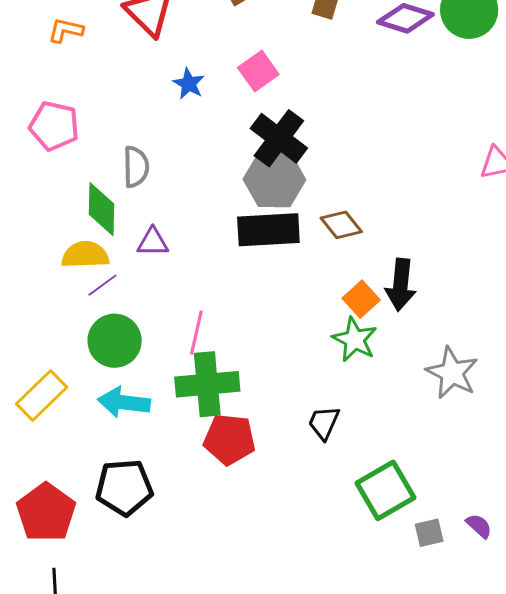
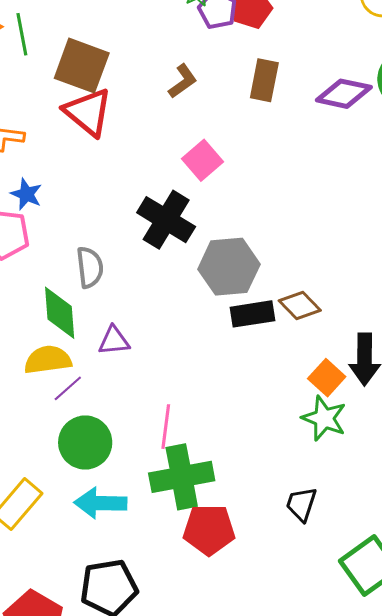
blue star: (189, 84) -> (26, 194), moved
black cross: (279, 138) -> (166, 220), moved
black rectangle: (268, 230) -> (252, 314), moved, size x0.7

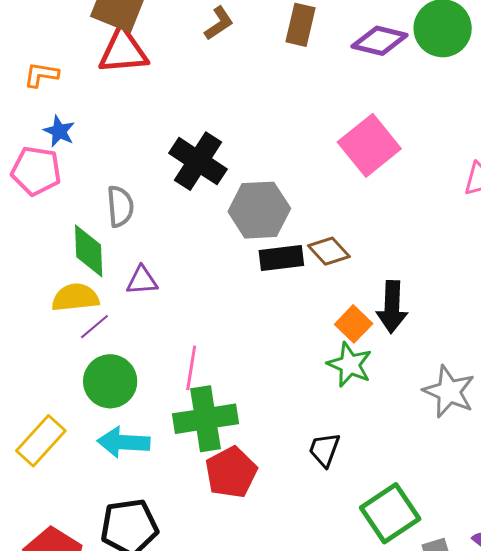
red triangle: (88, 112) -> (123, 51), turned -46
pink square: (202, 160) -> (369, 145), moved, size x1.5
red pentagon: (209, 530) -> (231, 472), turned -30

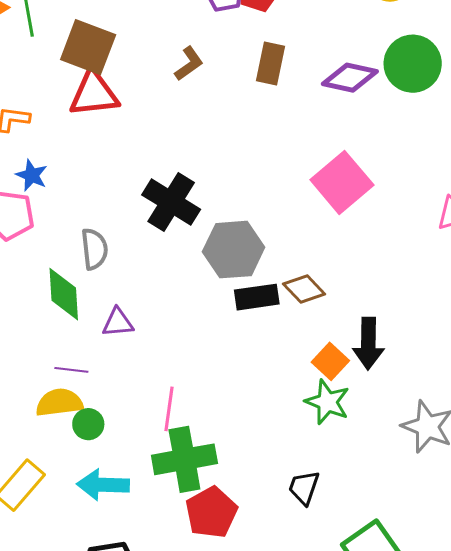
yellow semicircle: (75, 297) -> (59, 403), moved
purple line: (94, 327) -> (71, 370), turned 48
green circle: (110, 381) -> (88, 424), size x0.6

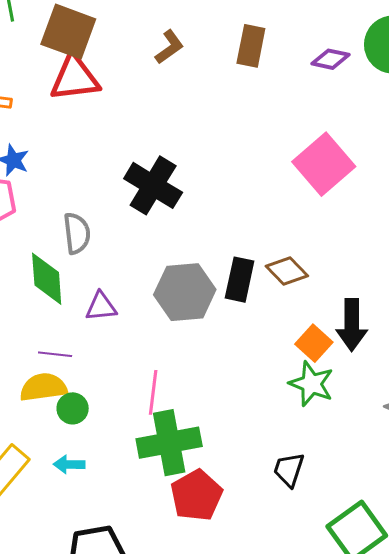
purple diamond: (350, 78) -> (331, 59), size x0.7
gray hexagon: (234, 250) -> (185, 292), moved
black rectangle: (257, 297) -> (240, 280), turned -69
cyan arrow: (103, 485) -> (69, 464), moved, size x0.6

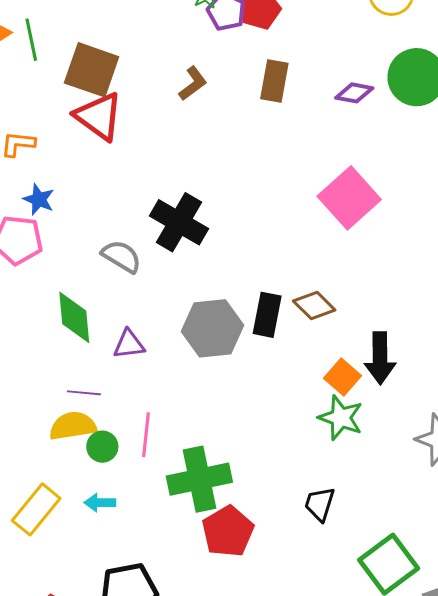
red triangle: (75, 78) -> (99, 116), turned 44
gray semicircle: (77, 233) -> (121, 256), moved, turned -51
pink line: (153, 392) -> (146, 435), moved

